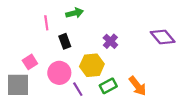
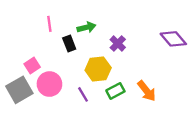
green arrow: (75, 13) -> (86, 27), moved
pink circle: (59, 73) -> (49, 84), moved
gray square: (18, 85) -> (19, 90), turned -30

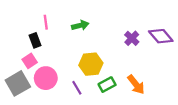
black rectangle: (69, 44) -> (35, 40), moved
purple cross: (118, 44) -> (132, 38), moved

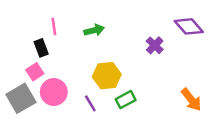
purple diamond: (161, 36) -> (189, 26), moved
orange arrow: (136, 85) -> (191, 100), moved

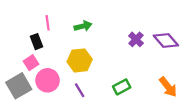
purple diamond: (189, 26) -> (166, 40), moved
yellow hexagon: (107, 76) -> (80, 60), moved
green rectangle: (126, 100) -> (122, 87), moved

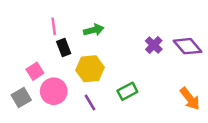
black rectangle: (36, 42) -> (64, 47), moved
gray square: (19, 86) -> (21, 97), size x0.7
green rectangle: (122, 87) -> (127, 91), moved

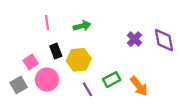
purple diamond: (187, 46) -> (164, 40), turned 30
black rectangle: (64, 47) -> (56, 51), moved
orange arrow: (190, 99) -> (139, 86), moved
purple line: (90, 102) -> (87, 89), moved

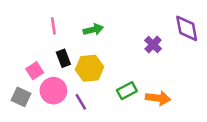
purple diamond: (164, 40) -> (187, 28), moved
gray square: (19, 85) -> (21, 97), turned -35
orange arrow: (139, 86) -> (158, 98), turned -45
purple line: (87, 89) -> (81, 102), moved

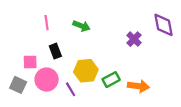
green arrow: (93, 30) -> (82, 26), turned 35
yellow hexagon: (90, 68) -> (86, 71), moved
pink square: (35, 71) -> (30, 62), turned 32

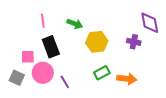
purple cross: (134, 39) -> (134, 42), moved, turned -32
black rectangle: (55, 51) -> (51, 47), size x1.5
yellow hexagon: (86, 71) -> (97, 42), moved

